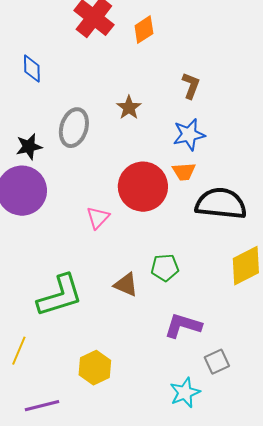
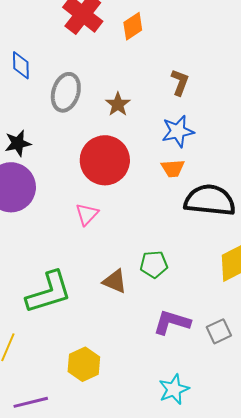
gray ellipse: (74, 128) -> (66, 92), moved
red circle: (143, 187) -> (105, 160), moved
gray square: (217, 362) -> (219, 331), moved

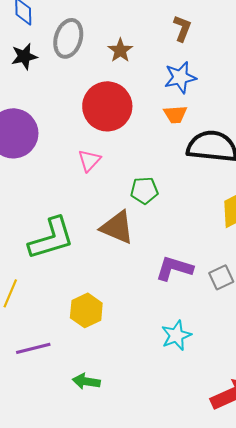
black star: (18, 143) -> (24, 56), moved
green pentagon: (154, 264) -> (144, 190), moved
brown triangle: (115, 281) -> (117, 227), size x1.4

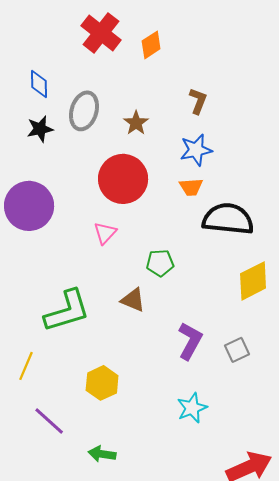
brown triangle: (117, 227) -> (133, 300), size x0.7
purple L-shape: (174, 268) -> (190, 341), turned 102
purple line: (33, 348) -> (49, 421), turned 56

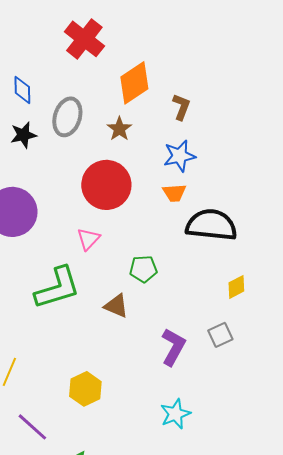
orange diamond: (151, 45) -> (134, 83), moved, size x1.5
yellow diamond: (253, 281) -> (236, 287), size x0.6
green L-shape: (67, 311) -> (57, 288), moved
gray square: (237, 350) -> (220, 335), moved

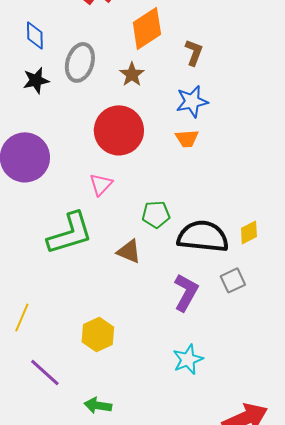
black semicircle: (211, 225) -> (203, 236), moved

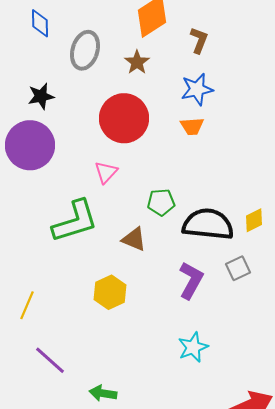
black star: (36, 80) -> (41, 96), moved
yellow hexagon: (98, 334) -> (110, 292), moved

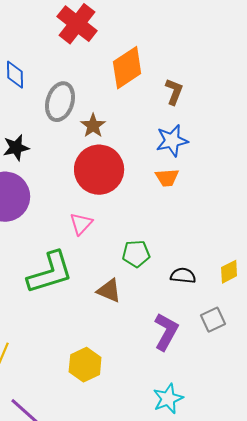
brown star: (137, 62) -> (93, 126), moved
black semicircle: (208, 224) -> (183, 276), size x0.5
yellow hexagon: (110, 292) -> (85, 365), moved

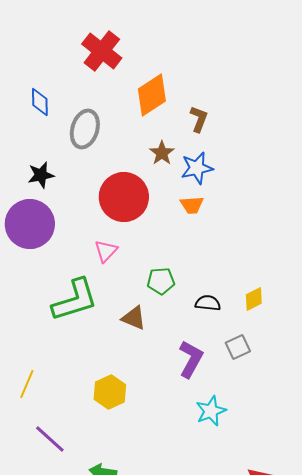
brown star: (93, 126) -> (162, 153), moved
cyan star: (168, 399) -> (211, 411), moved

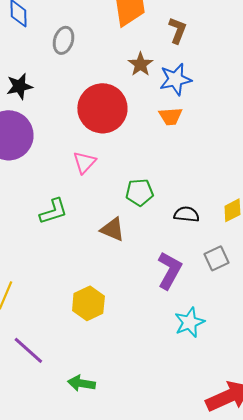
gray ellipse: (85, 129) -> (63, 40), size x0.7
green L-shape: (75, 300) -> (53, 211), size x0.6

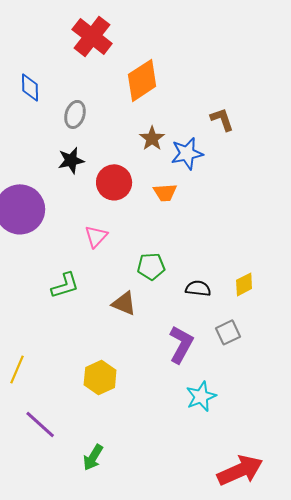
brown L-shape: (177, 30) -> (222, 119), moved, turned -40
black star: (19, 86) -> (71, 160), moved
red circle: (102, 108) -> (114, 182), size x0.7
orange trapezoid: (170, 116) -> (165, 192), moved
green arrow: (81, 383) -> (93, 457), turned -68

